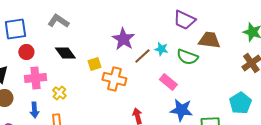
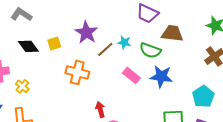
yellow square: (94, 64) -> (54, 43), moved
blue star: (181, 110) -> (161, 76), moved

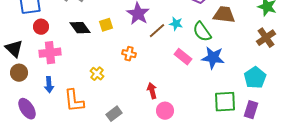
green semicircle: (150, 50) -> (202, 32), turned 35
orange cross: (77, 72) -> (129, 54), size x0.6
yellow cross: (22, 86) -> (97, 74), moved

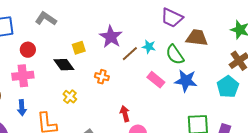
red circle: (41, 27) -> (28, 50), moved
black diamond: (80, 28) -> (64, 65), moved
cyan pentagon: (255, 78) -> (228, 87), moved

